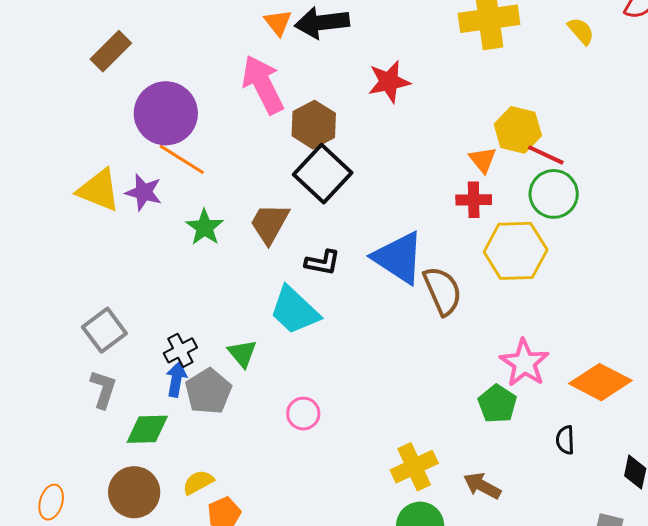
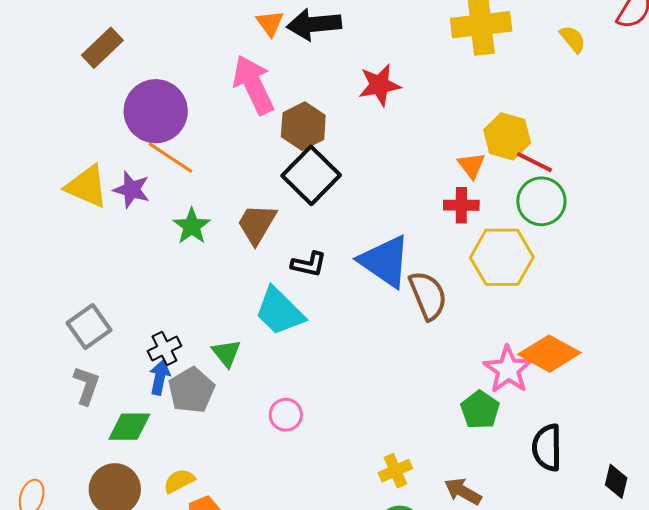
orange diamond: (600, 382) -> (549, 354), moved
black semicircle: (565, 440) -> (547, 448), size x1.6
yellow cross: (414, 467) -> (395, 471), size x0.7

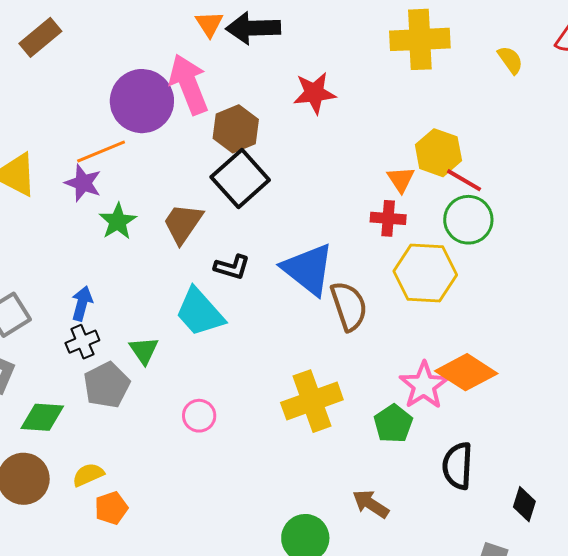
purple circle: (156, 111) -> (142, 101), moved
orange line: (170, 158) -> (101, 152), turned -60
purple star: (132, 190) -> (83, 183), moved
blue arrow: (160, 377) -> (82, 303), moved
yellow cross: (395, 471) -> (312, 401), moved, size x1.8

